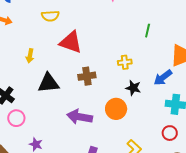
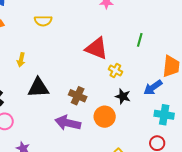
red triangle: (71, 42) -> (97, 48), moved
yellow cross: (125, 62) -> (115, 70), turned 32
brown cross: (87, 76) -> (78, 96), moved, turned 30

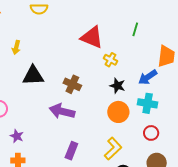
cyan cross: (164, 115) -> (148, 103), moved
orange circle: (105, 117) -> (118, 112), moved

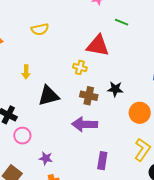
green line: (135, 29) -> (122, 22), moved, turned -72
yellow cross: (110, 60) -> (80, 67), moved
black star: (117, 86) -> (115, 89), moved

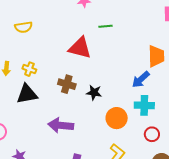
green line: (122, 22) -> (105, 26), turned -32
yellow cross: (80, 67) -> (29, 69), moved
brown cross: (89, 96) -> (67, 84), moved

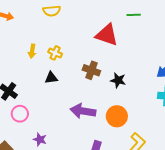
black triangle: (27, 94) -> (51, 78), size x0.6
orange circle: (117, 118) -> (117, 116), moved

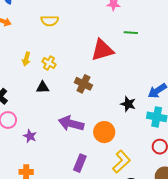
red triangle: (107, 35) -> (102, 50), turned -40
black star: (118, 80) -> (128, 104), moved
purple star: (40, 139) -> (30, 136), moved

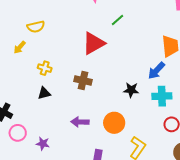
green line: (131, 33) -> (118, 20), turned -32
yellow arrow: (26, 59) -> (20, 47), moved, turned 40
purple arrow: (71, 124) -> (80, 122), size x0.7

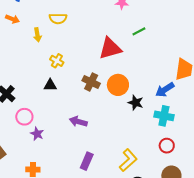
yellow arrow: (20, 47) -> (37, 35), turned -64
orange circle: (114, 123) -> (118, 85), moved
pink circle: (18, 133) -> (24, 117), moved

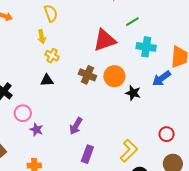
yellow semicircle: (58, 19) -> (51, 13), turned -108
yellow arrow: (37, 35) -> (42, 37), moved
cyan cross: (164, 116) -> (146, 47), moved
purple arrow: (78, 122) -> (76, 126), moved, turned -72

